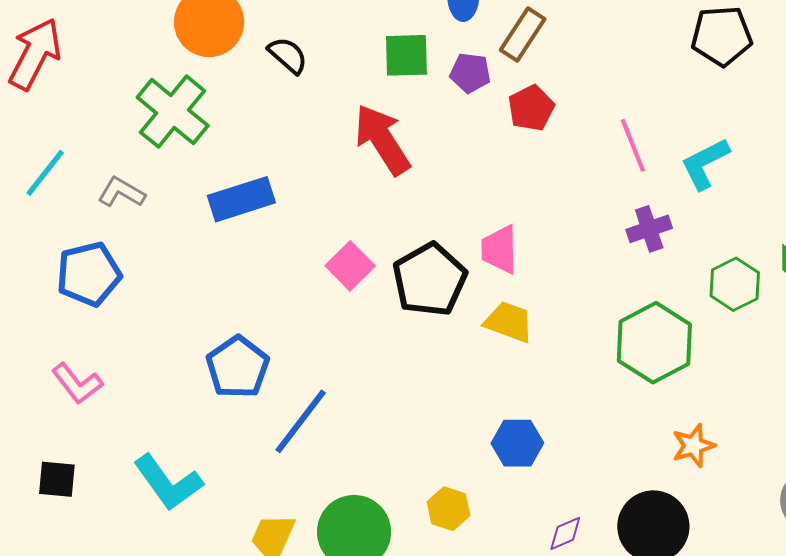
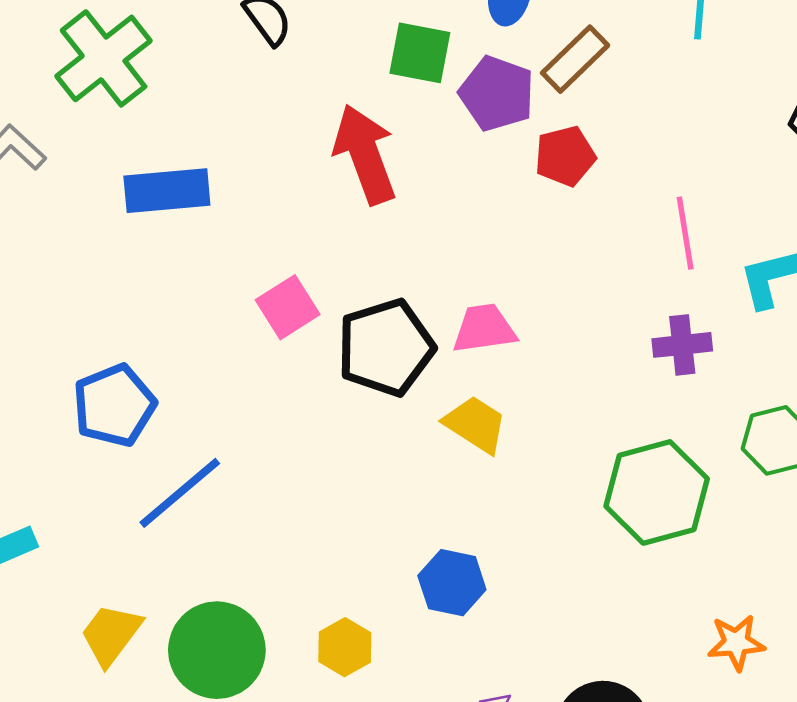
purple pentagon: (470, 73) -> (497, 93), size x1.4
pink trapezoid: (499, 249) -> (484, 329), turned 70
orange star: (693, 446) -> (736, 643), moved

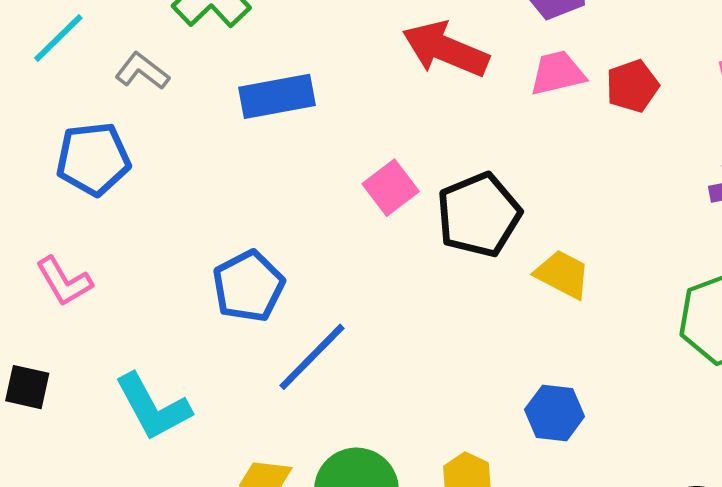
red arrow: (365, 154) -> (446, 49), turned -42
red pentagon: (565, 156) -> (632, 86), moved
pink trapezoid: (484, 329) -> (557, 73), moved

